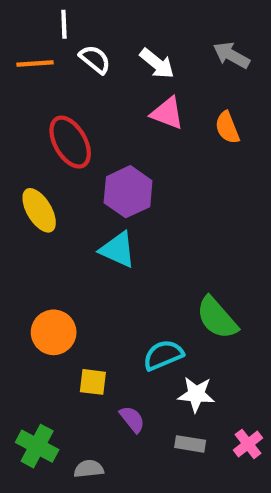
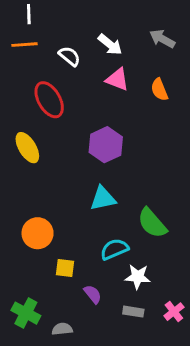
white line: (64, 24) -> (29, 14), moved
white semicircle: (95, 59) -> (69, 56), moved
purple hexagon: (128, 192) -> (106, 145), moved
cyan triangle: (118, 250) -> (103, 198), moved, turned -36

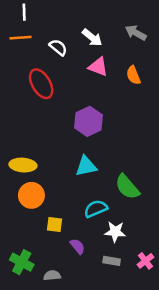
yellow ellipse: (27, 148) -> (23, 165), moved, turned -55

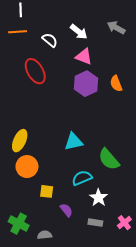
orange semicircle: (133, 75) -> (116, 84), moved
purple hexagon: (88, 121) -> (86, 84), moved
yellow ellipse: (23, 165) -> (20, 141), turned -70
white star: (115, 232) -> (98, 198), turned 30

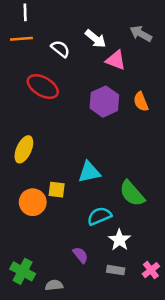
pink triangle: (84, 57) -> (116, 60), moved
red ellipse: (35, 71) -> (43, 87), turned -30
yellow ellipse: (20, 141) -> (24, 149), moved
yellow square: (47, 191) -> (57, 190), moved

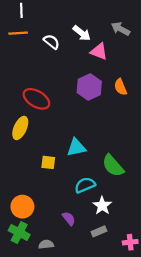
red ellipse: (43, 87) -> (36, 99), moved
orange circle: (33, 202) -> (22, 207), moved
gray rectangle: (116, 270) -> (99, 231), turned -32
pink cross: (151, 270) -> (130, 242), moved, turned 32

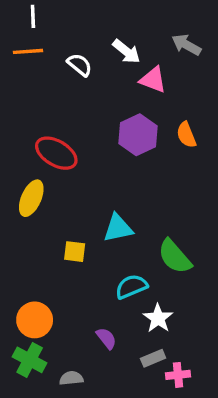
pink cross: (130, 242) -> (178, 375), moved

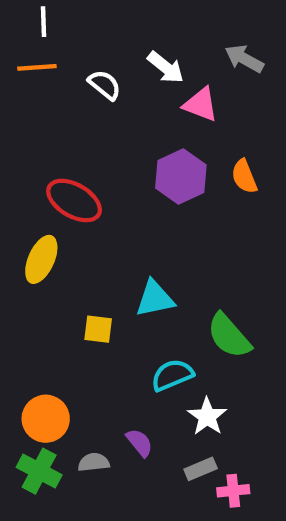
gray semicircle: (71, 378) -> (94, 462), moved

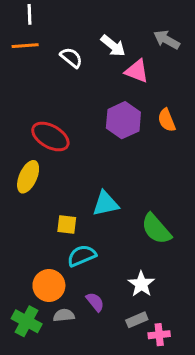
cyan semicircle: (172, 375) -> (82, 256), moved
orange circle: (46, 419) -> (49, 286), moved

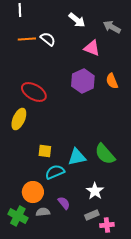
orange line: (25, 46) -> (27, 39), moved
white arrow: (113, 46) -> (77, 20), moved
cyan triangle: (106, 204) -> (77, 157), moved

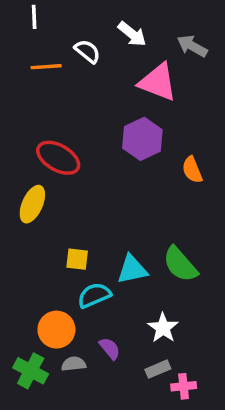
white semicircle: (48, 39) -> (87, 51), moved
pink triangle: (92, 48) -> (158, 82), size x1.4
orange semicircle: (112, 81) -> (192, 170), moved

